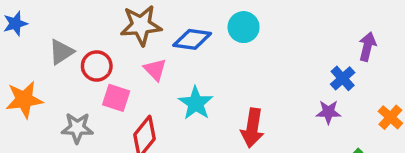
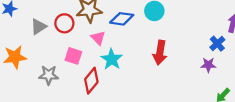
red circle: (97, 66) -> (64, 23), moved
cyan star: (196, 103) -> (112, 59), moved
red arrow: (252, 128) -> (160, 53), moved

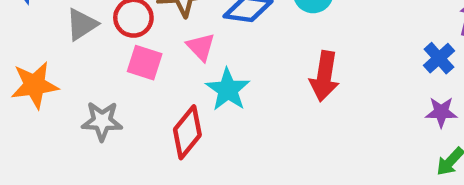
pink square: (73, 56) -> (145, 63), moved
purple star: (208, 65) -> (441, 112), moved

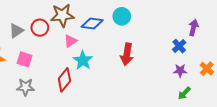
pink triangle: (201, 47) -> (71, 41), turned 40
pink square: (145, 63) -> (24, 59), moved
gray star: (102, 121) -> (26, 87), moved

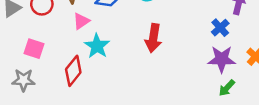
pink square: (24, 59) -> (34, 49), moved
purple star: (180, 71) -> (222, 59), size x1.5

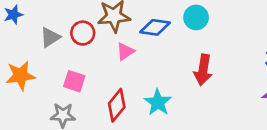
cyan star: (97, 46) -> (158, 102), moved

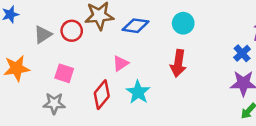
cyan circle: (196, 17) -> (183, 23), moved
pink triangle: (125, 51) -> (121, 63), moved

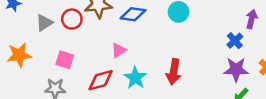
red arrow: (178, 63) -> (174, 72), moved
red diamond: (102, 95) -> (101, 80), turned 36

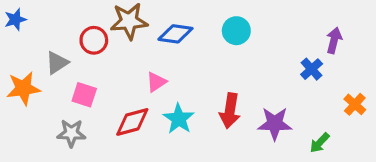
gray triangle: (44, 23) -> (57, 63), moved
purple star: (236, 69) -> (275, 124), moved

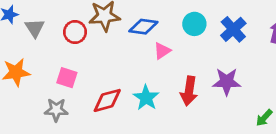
gray triangle: (57, 63) -> (35, 28), moved, turned -30
blue cross: (312, 69) -> (233, 29), moved, size x1.4
pink triangle: (156, 82) -> (162, 51), moved
purple star: (275, 124) -> (227, 82), moved

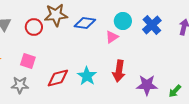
pink triangle: (162, 51) -> (112, 37), moved
purple star: (227, 82) -> (147, 85), moved

